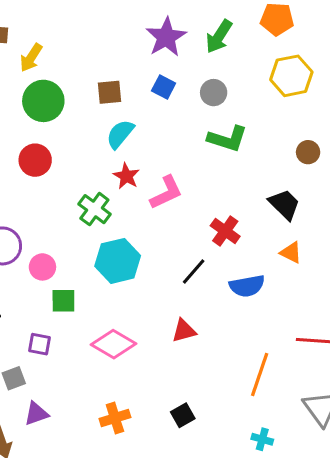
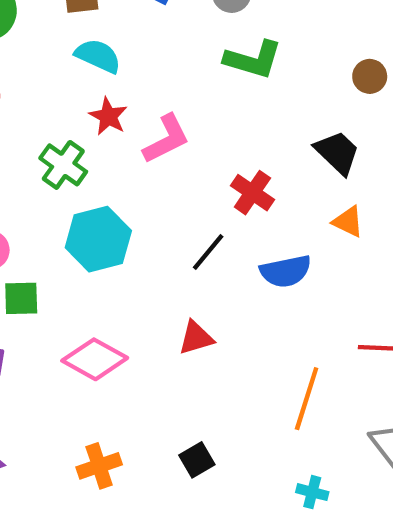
cyan semicircle: (120, 134) -> (98, 56), turned 76

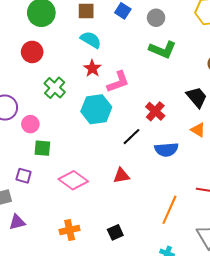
green cross: (63, 165) -> (55, 88), moved
cyan hexagon: (98, 239) -> (96, 109), moved

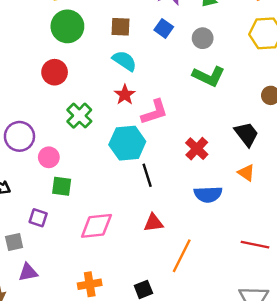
black line: (132, 137) -> (147, 175), moved, turned -66
pink diamond: (73, 180) -> (96, 226), turned -44
orange line: (169, 210) -> (182, 256), moved

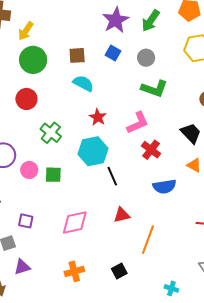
red star: (125, 95) -> (98, 117), moved
pink L-shape: (154, 112) -> (138, 123), moved
green square: (62, 186) -> (53, 175), moved

